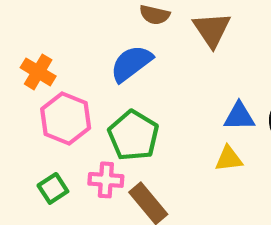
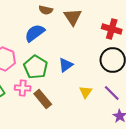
blue triangle: (239, 116) -> (66, 65), moved, turned -35
yellow triangle: (229, 159) -> (86, 92), moved, turned -48

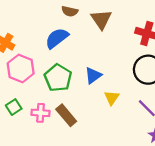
pink cross: (23, 88) -> (41, 113), moved
yellow triangle: (86, 92) -> (112, 98), moved

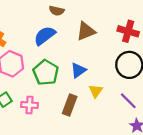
brown triangle: (101, 19) -> (86, 31), moved, turned 42
brown rectangle: (66, 115) -> (70, 105), moved, turned 60

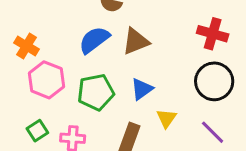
brown triangle: (86, 31) -> (136, 41), moved
green pentagon: (46, 72) -> (96, 92), turned 30

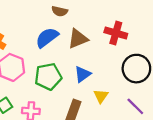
red cross: (213, 34) -> (116, 33), moved

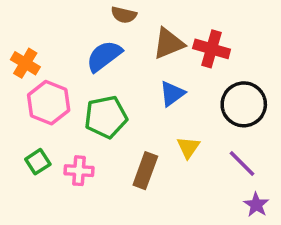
brown triangle: (78, 39) -> (169, 44), moved
blue triangle: (83, 74) -> (172, 94), moved

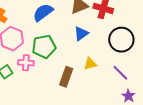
yellow triangle: (188, 147) -> (90, 64), turned 40
pink cross: (79, 171) -> (26, 63), moved

